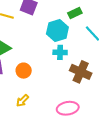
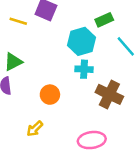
orange circle: (24, 71) -> (50, 95), moved

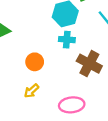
yellow arrow: (35, 129) -> (31, 91), moved

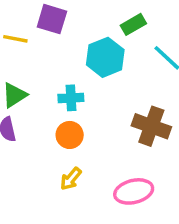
cyan cross: (67, 40) -> (71, 98), moved

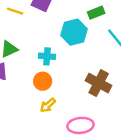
yellow arrow: (71, 179) -> (48, 105), moved

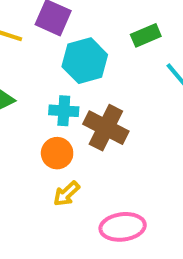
cyan hexagon: (74, 32) -> (85, 61), moved
brown cross: (99, 83) -> (106, 128), moved

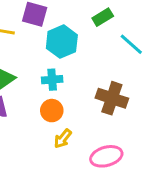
brown cross: (106, 128) -> (112, 98), moved

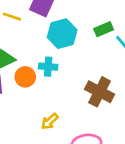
green rectangle: (103, 17) -> (104, 29), moved
orange circle: (52, 111) -> (25, 77), moved

